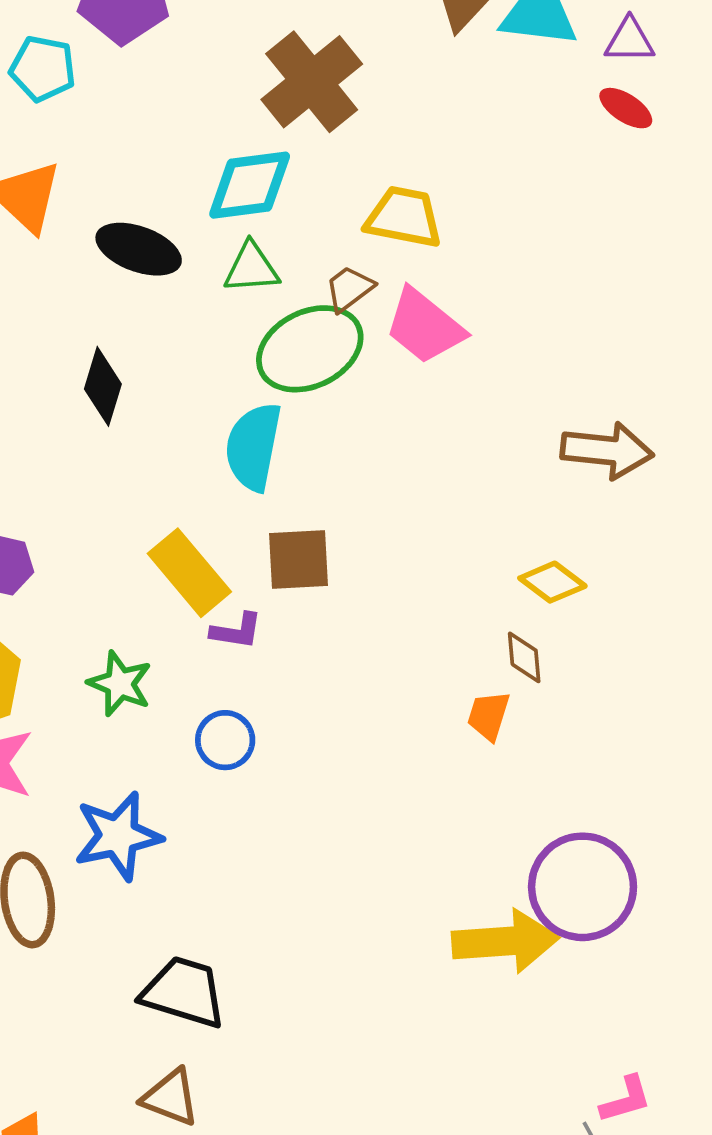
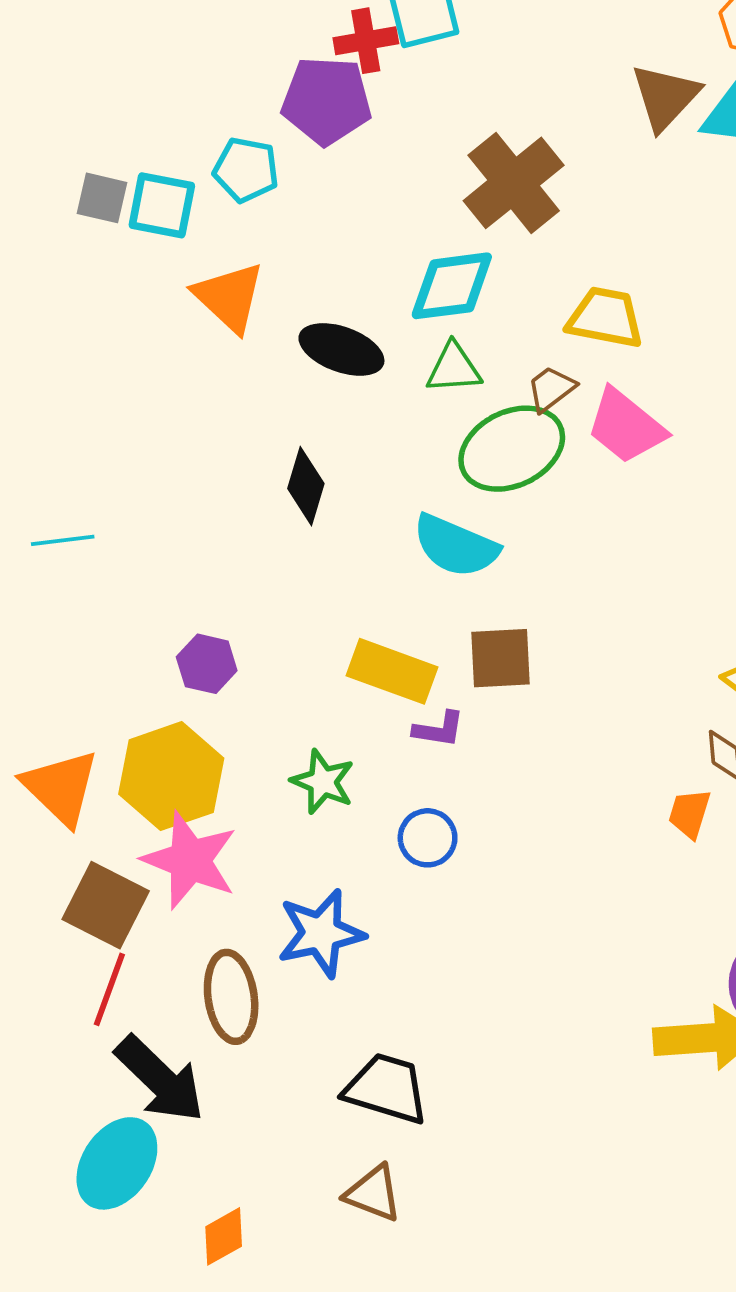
cyan semicircle: (253, 447) -> (456, 546), turned -78
yellow rectangle: (189, 573) -> (392, 671), turned -30

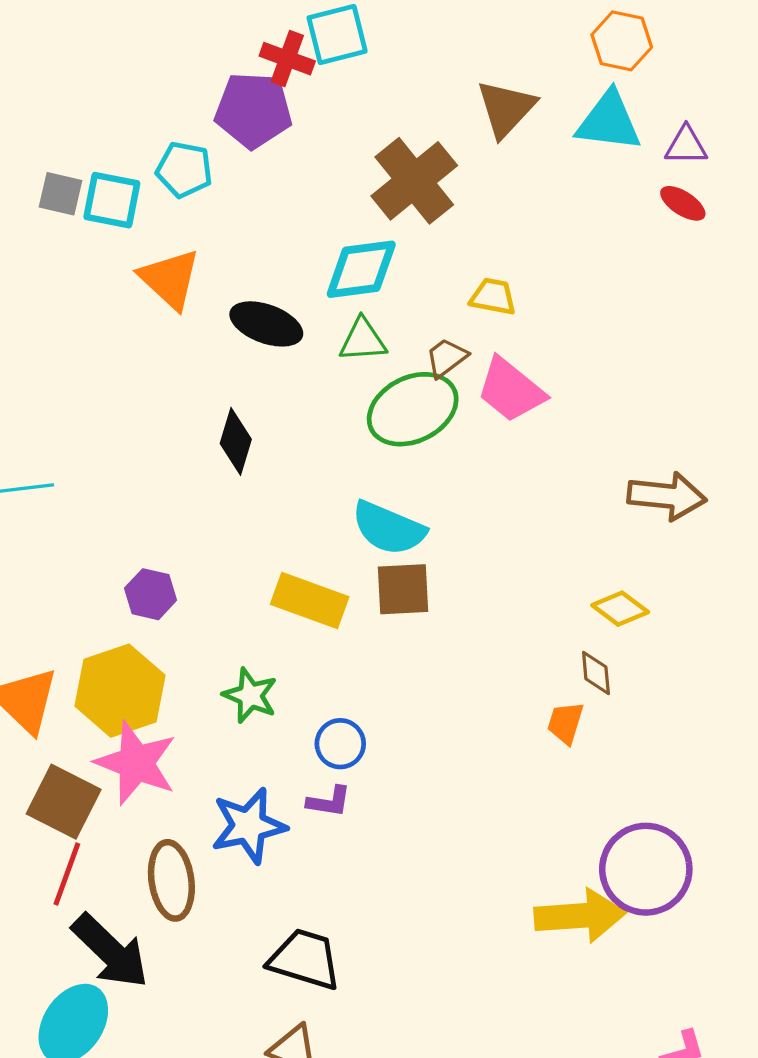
red cross: (366, 41) -> (287, 59), turned 30
brown triangle: (665, 97) -> (506, 108), moved
yellow trapezoid: (605, 318) -> (493, 297), size x0.7
cyan semicircle: (456, 546) -> (389, 528), moved
purple L-shape: (439, 729) -> (329, 802), moved

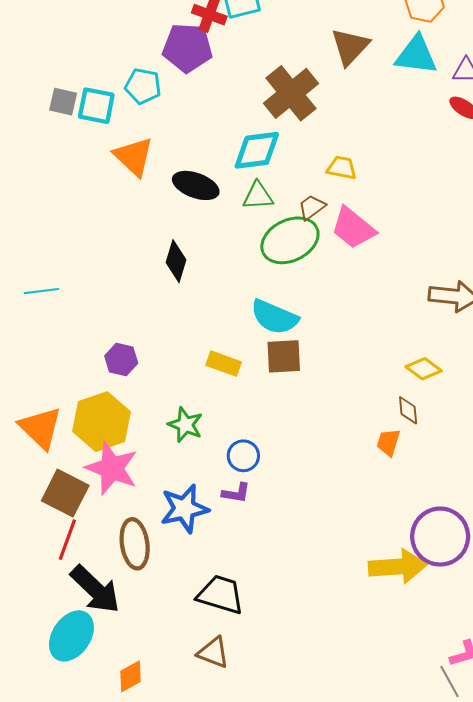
yellow rectangle: (310, 601) -> (224, 364), size x0.7

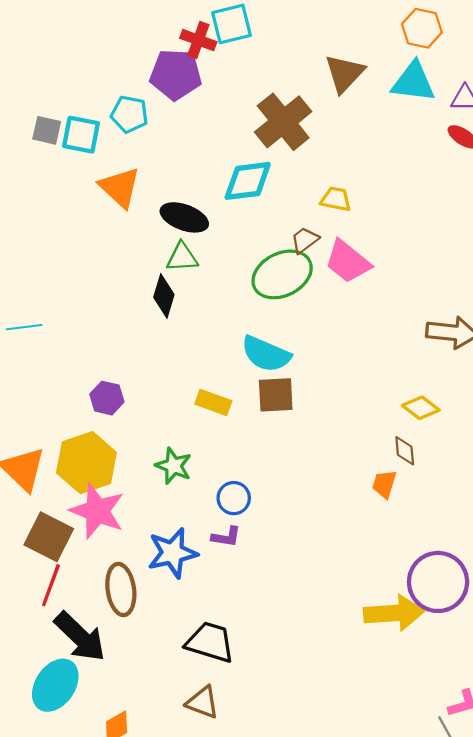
green triangle: (258, 196) -> (182, 257), moved

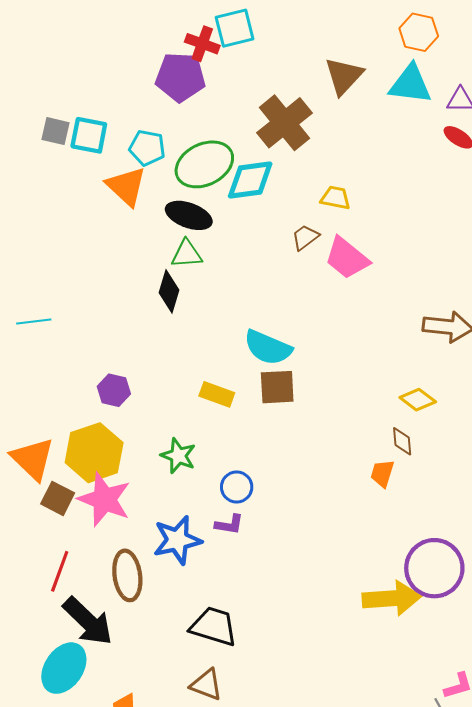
cyan pentagon: (129, 114) -> (147, 148), moved
green ellipse: (282, 274) -> (204, 164), moved
brown square: (49, 537) -> (58, 498), moved, size x0.7

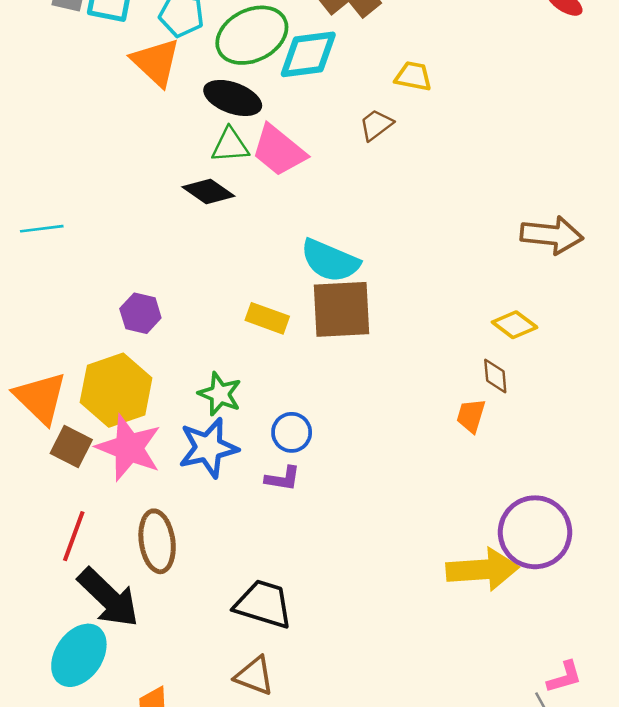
pink trapezoid: (347, 258) -> (279, 151), moved
black diamond: (169, 291) -> (208, 192), turned -72
brown square: (277, 387) -> (342, 309), size x1.4
blue star: (177, 540) -> (208, 448), moved

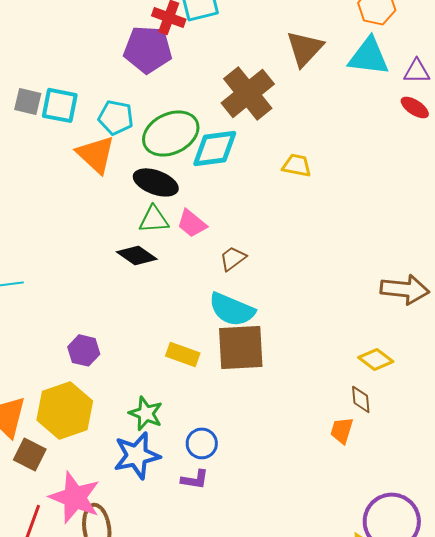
brown trapezoid: (376, 125) -> (233, 258), moved
pink trapezoid: (279, 151) -> (192, 223), size x0.7
pink star: (129, 448) -> (75, 497), moved

